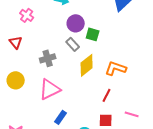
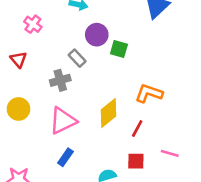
gray rectangle: (73, 44) -> (77, 58), moved
yellow diamond: (87, 65) -> (108, 113), moved
blue rectangle: (61, 117) -> (65, 157), moved

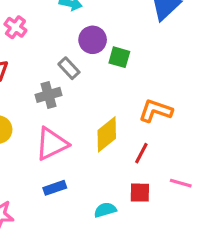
blue rectangle: (65, 157) -> (55, 188), turned 36

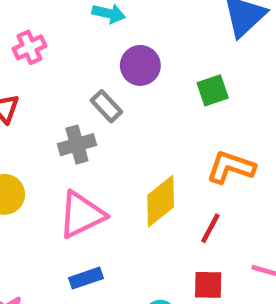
pink cross: (15, 27) -> (29, 47), turned 30
green square: (119, 57) -> (213, 90), moved, turned -35

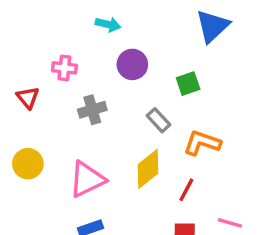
pink cross: (29, 47) -> (64, 68), moved, turned 30
gray rectangle: (106, 106) -> (158, 120), moved
gray cross: (77, 145) -> (92, 110), moved

